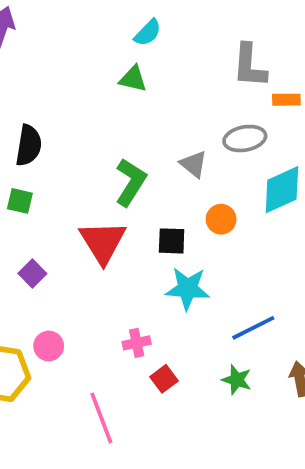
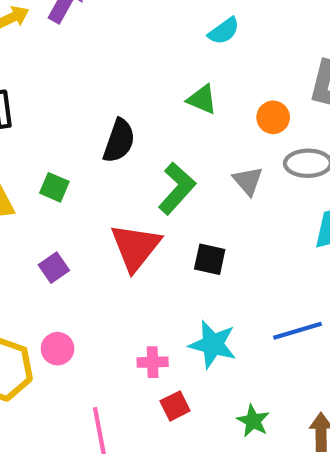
green triangle: (133, 79) -> (202, 99), moved
black semicircle: (29, 145) -> (119, 141), moved
orange circle: (221, 219) -> (273, 117), moved
cyan star: (188, 289) -> (213, 344), moved
blue line: (253, 328) -> (297, 331), moved

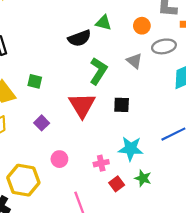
black semicircle: (119, 141) -> (79, 38), moved, turned 60
pink circle: (58, 349) -> (59, 159), moved
green star: (253, 421) -> (143, 178), moved

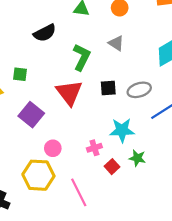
black semicircle: (79, 38) -> (45, 33), moved
gray ellipse: (164, 46) -> (139, 90), moved
purple square: (42, 123) -> (31, 115), size x1.6
yellow hexagon: (23, 180) -> (38, 175), moved

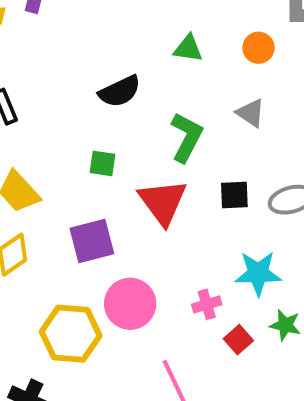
green square: (20, 74) -> (103, 163), moved
purple square: (31, 115) -> (92, 241), turned 35
pink circle: (53, 148) -> (130, 304), size x1.6
yellow hexagon: (38, 175) -> (71, 334), moved

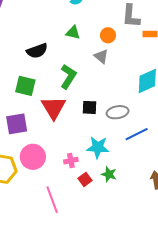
gray triangle: (251, 113) -> (101, 56), moved
green square: (103, 163) -> (25, 86), size x1.5

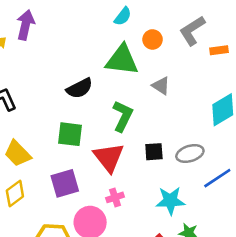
gray L-shape: (131, 16) -> (192, 31), turned 60
green triangle: (73, 33) -> (122, 60), size x1.8
orange circle: (108, 35) -> (153, 39), moved
pink cross: (71, 161) -> (115, 197), moved

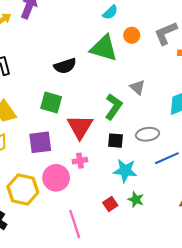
gray triangle: (161, 86) -> (137, 87), moved
green L-shape: (123, 116) -> (113, 107), moved
black square: (154, 152) -> (116, 141), moved

